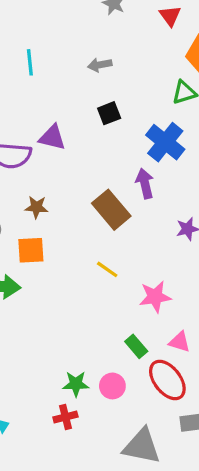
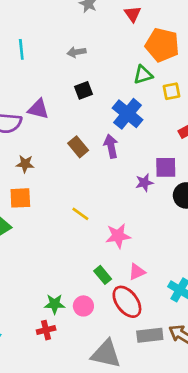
brown rectangle: (111, 210) -> (78, 147), moved, size x0.7
pink triangle: (179, 342) -> (137, 272), turned -42

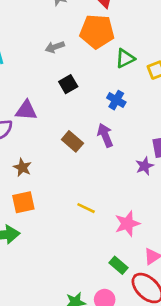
orange pentagon: (162, 45) -> (97, 32), moved
blue cross: (128, 114) -> (116, 100), size x0.6
brown star: (25, 164) -> (22, 167), turned 30

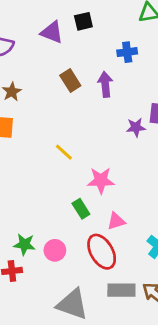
blue cross: (116, 100) -> (127, 52), turned 36
purple triangle: (26, 110) -> (52, 32), moved
green rectangle: (119, 265) -> (81, 209), moved

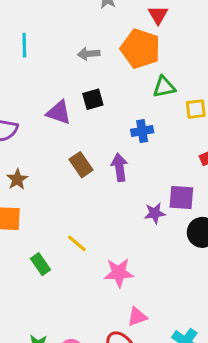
green rectangle: (81, 209) -> (41, 264), moved

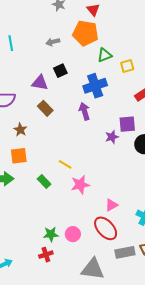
blue cross: (142, 131) -> (95, 86), size x1.6
brown rectangle: (81, 165) -> (45, 108), moved
pink star: (119, 273) -> (80, 185), moved

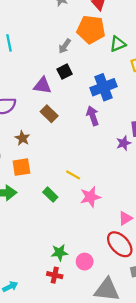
gray arrow: (53, 42) -> (65, 46), moved, turned -40
green triangle: (105, 55) -> (118, 44), moved
pink circle: (73, 234) -> (85, 262), moved
red cross: (46, 255) -> (55, 275), turned 32

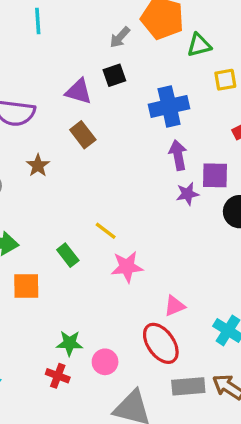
purple arrow: (93, 116) -> (178, 155), moved
orange square: (21, 167) -> (26, 286), moved

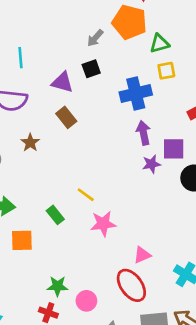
cyan line: (38, 21) -> (20, 58), moved
yellow square: (225, 80) -> (166, 71), moved

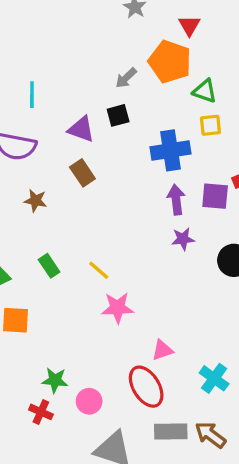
green triangle: (159, 44) -> (205, 91), turned 30
brown star: (30, 143) -> (35, 201), turned -30
purple square: (174, 149) -> (215, 196), moved
green rectangle: (55, 215) -> (49, 266), moved

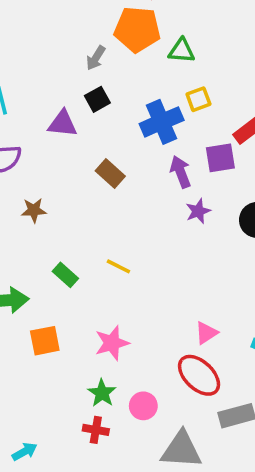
yellow square: (210, 125) -> (198, 99), moved
brown rectangle: (82, 173) -> (110, 173), moved
pink star: (117, 308) -> (112, 343), moved
green star: (55, 380) -> (102, 393), turned -30

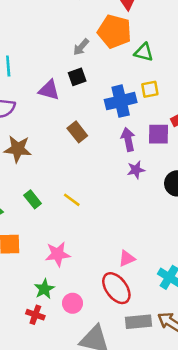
brown star: (34, 210) -> (18, 149), size x1.5

